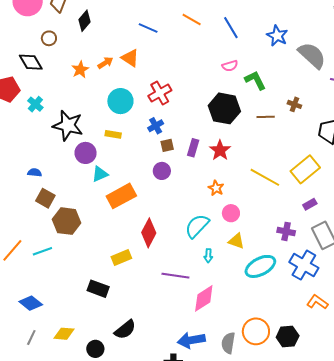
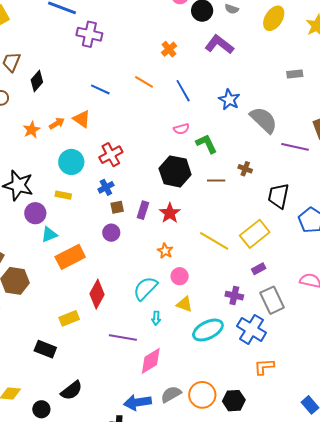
orange L-shape: (317, 302) -> (264, 367), turned -40
gray semicircle: (228, 343) -> (171, 394), moved, turned 50

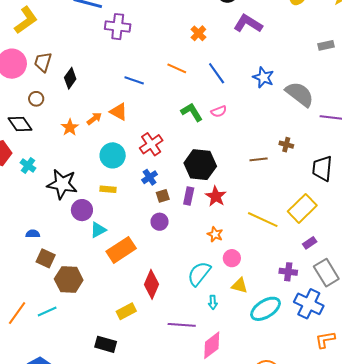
green L-shape: (206, 144) -> (192, 112), moved
black hexagon: (175, 171) -> (200, 165), moved

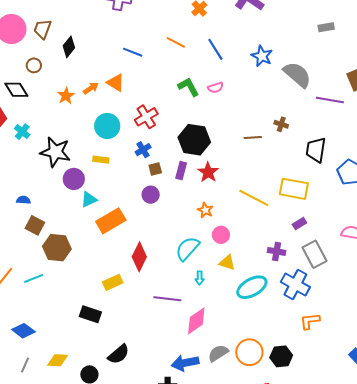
yellow rectangle: (302, 208) -> (294, 189), turned 52

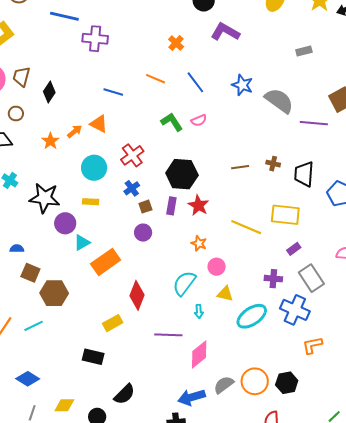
brown cross: (281, 124) -> (273, 164), moved

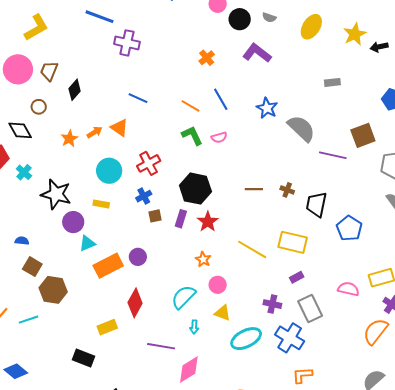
orange line: (155, 79) -> (190, 106), moved
purple circle: (143, 233) -> (138, 257), moved

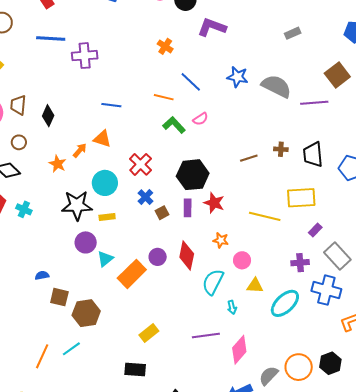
black star: (56, 194) -> (77, 205), moved
red diamond: (135, 303) -> (187, 256), moved

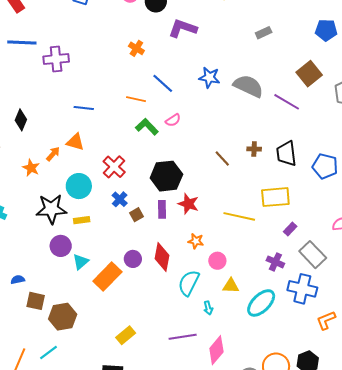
purple line: (314, 103) -> (287, 102), turned 36
brown line: (249, 158) -> (222, 158), turned 66
purple cross: (300, 263) -> (275, 262), turned 30

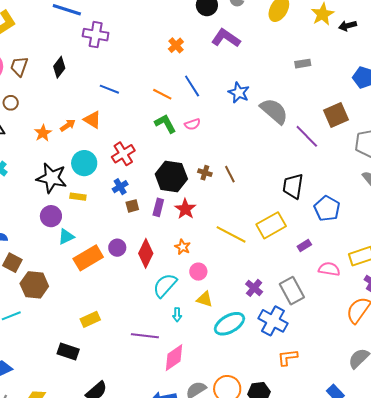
black diamond: (21, 120) -> (59, 67), moved
brown cross: (254, 149) -> (205, 173), moved
yellow rectangle: (275, 197) -> (271, 225), turned -40
purple rectangle: (290, 229) -> (304, 246), moved

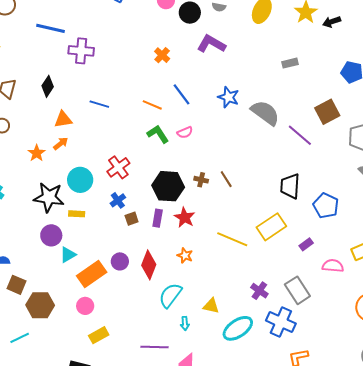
orange triangle: (92, 120) -> (63, 120), moved, turned -36
pink circle: (198, 272) -> (85, 306), moved

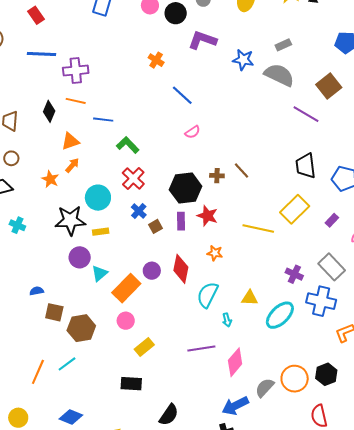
blue star: (228, 97) -> (243, 60), moved
orange line: (152, 105) -> (76, 101), moved
gray semicircle: (265, 113) -> (279, 75), moved
green L-shape: (158, 134) -> (128, 145), moved

